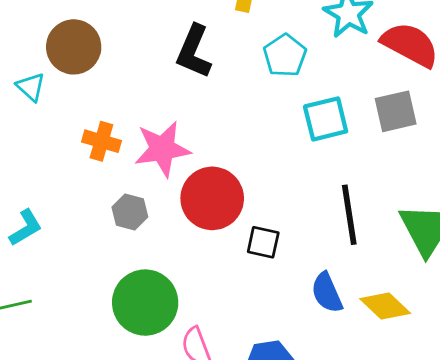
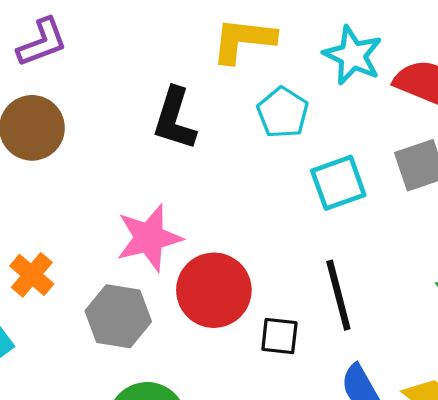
orange cross: (101, 141) -> (32, 275), moved, turned 30
gray hexagon: (130, 212) -> (118, 316), size x1.5
black line: (349, 215) -> (338, 295), moved

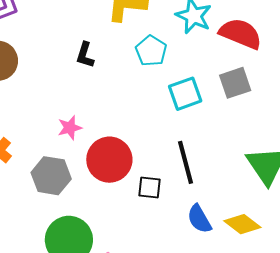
black L-shape: (174, 119) -> (85, 55), size x0.7
pink star: (149, 238) -> (70, 128), size x0.6

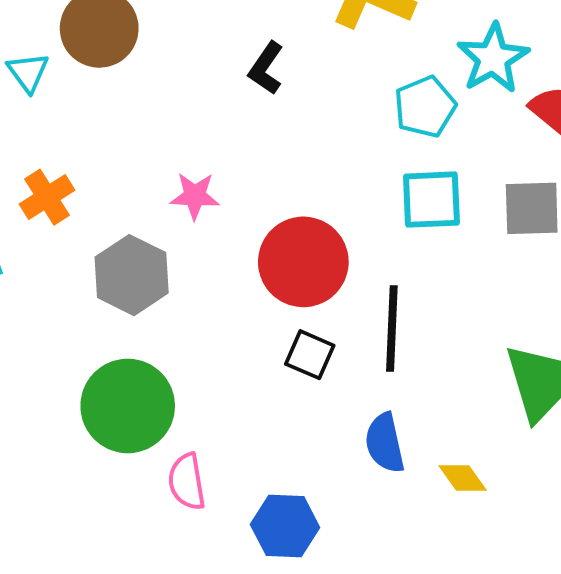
cyan pentagon: (151, 51) -> (425, 107), moved
red circle: (109, 160) -> (303, 262), moved
yellow diamond: (242, 224) -> (463, 478), size x0.7

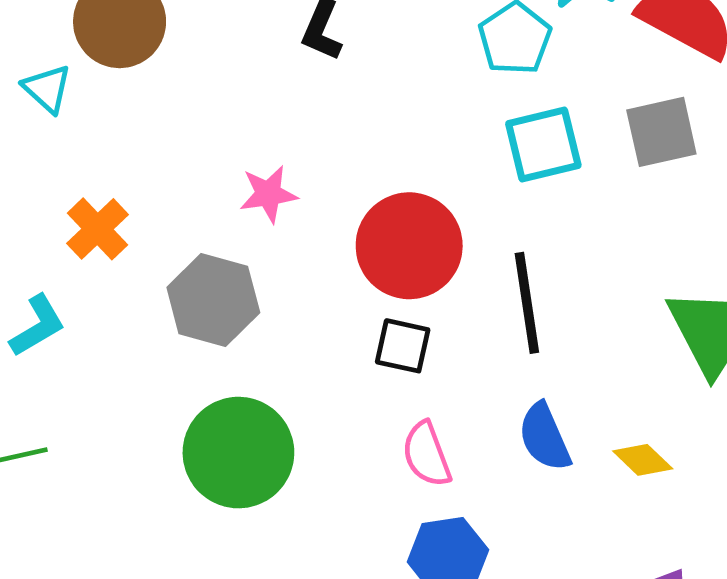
black square: (310, 355) -> (403, 346), moved
pink semicircle: (187, 482) -> (427, 454), moved

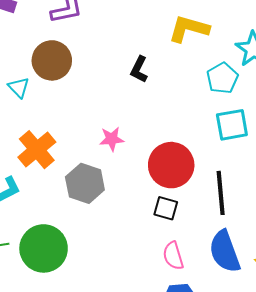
orange cross: (97, 229) -> (37, 150), size x1.4
blue semicircle: (545, 437) -> (225, 251), size x1.4
green circle: (238, 453) -> (44, 248), moved

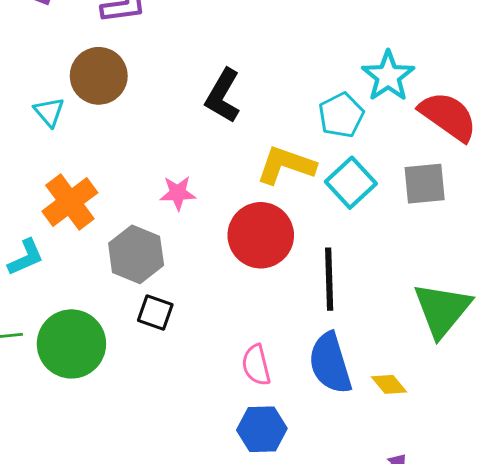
yellow L-shape: (189, 29) -> (286, 165), moved
black L-shape: (139, 69) -> (223, 96), size x1.4
cyan square: (232, 125) -> (351, 183), turned -36
black square: (166, 208) -> (155, 312), moved

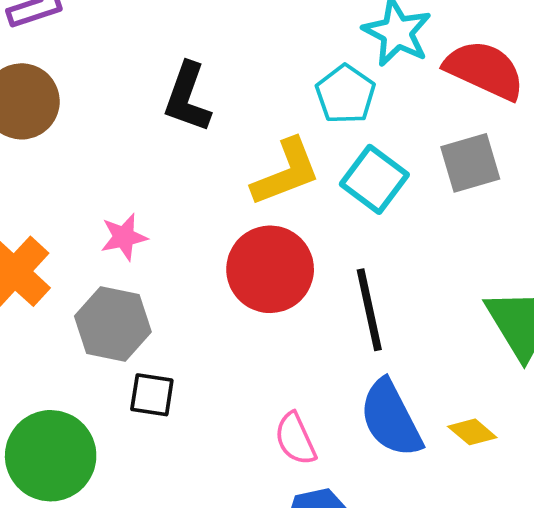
yellow L-shape: (286, 165) -> (286, 172), turned 150
pink star: (178, 193) -> (124, 237), moved

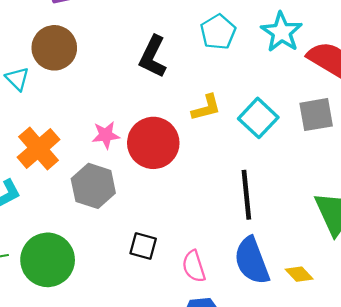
cyan pentagon: (345, 94) -> (218, 32), moved
yellow L-shape: (286, 172) -> (206, 108), size x0.7
red circle: (270, 269) -> (153, 143), moved
black square: (152, 395) -> (143, 246), moved

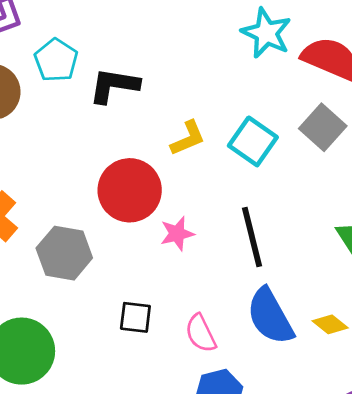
cyan pentagon: (218, 32) -> (56, 60), moved
black L-shape: (153, 57) -> (114, 85), turned 81
gray square: (316, 115) -> (323, 127), turned -30
pink star: (106, 135) -> (177, 234), moved

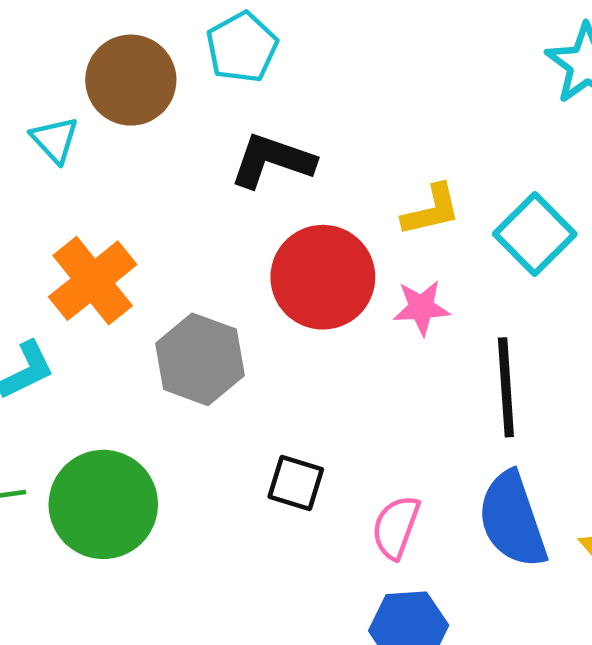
black L-shape: (114, 85) -> (272, 161), moved
pink star: (177, 234) -> (421, 308), moved
pink semicircle: (201, 333) -> (396, 527), turned 36

